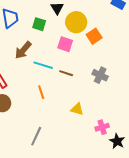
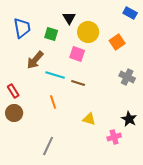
orange square: (94, 36) -> (117, 42), moved
gray cross: (100, 75) -> (127, 77), moved
black star: (117, 141) -> (129, 119), moved

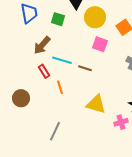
pink square: (77, 54) -> (100, 44), moved
red rectangle: (13, 91) -> (44, 71), moved
yellow triangle: (89, 119) -> (96, 104), size x1.5

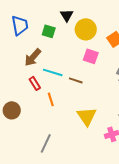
yellow triangle: (96, 104) -> (87, 116), turned 40

